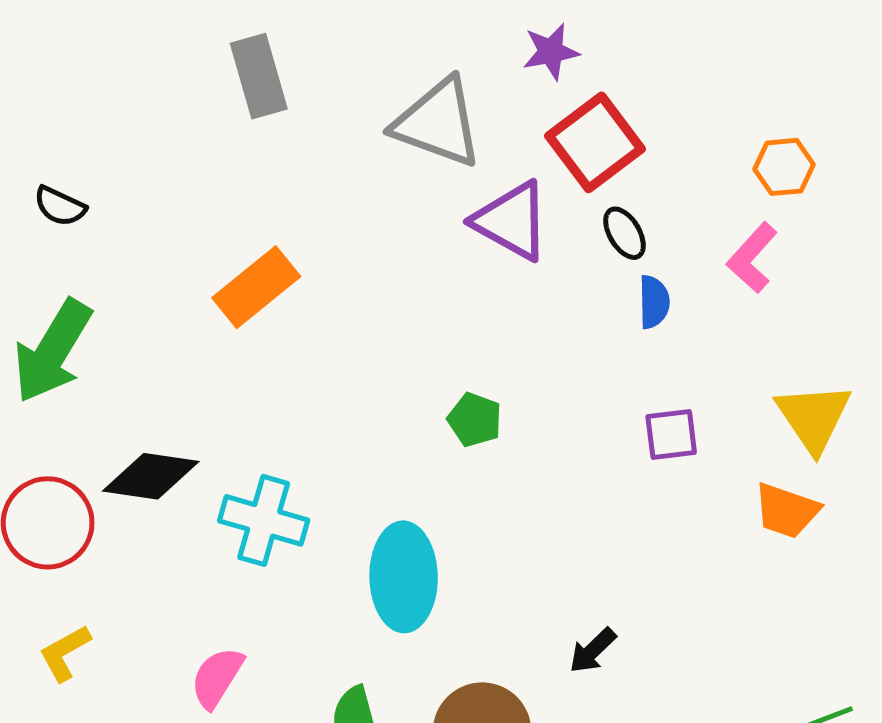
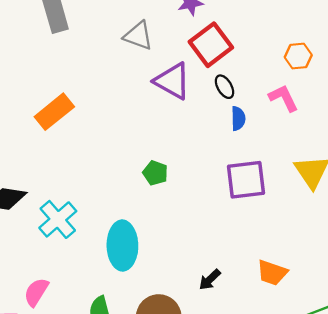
gray triangle: (438, 123) -> (138, 36), size x0.7
pink L-shape: (752, 258) -> (283, 98), turned 112
purple square: (671, 435) -> (246, 180), size x1.6
orange trapezoid: (787, 511) -> (272, 273), moved
cyan cross: (264, 520) -> (58, 219), turned 33

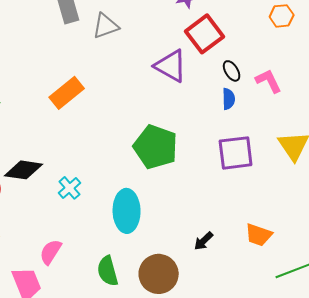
gray triangle: (138, 36) -> (106, 26), moved, turned -40
orange hexagon: (298, 56) -> (282, 16), moved
black ellipse: (225, 87) -> (232, 71), moved
green pentagon: (155, 173) -> (156, 147), size x2.0
cyan cross: (58, 219) -> (70, 188), size x0.7

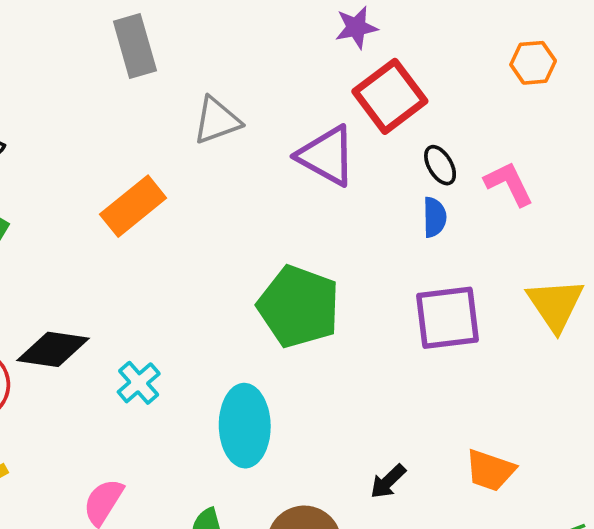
gray triangle: (106, 26) -> (217, 120), moved

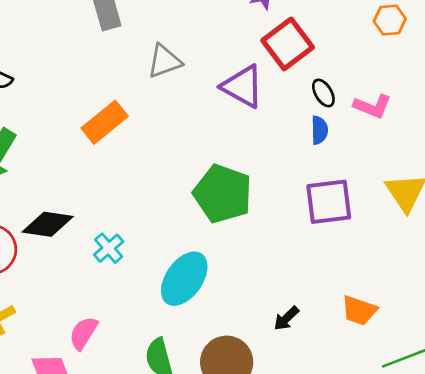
pink L-shape: (509, 184) -> (372, 106), turned 138
cyan ellipse: (245, 426) -> (184, 279), turned 36

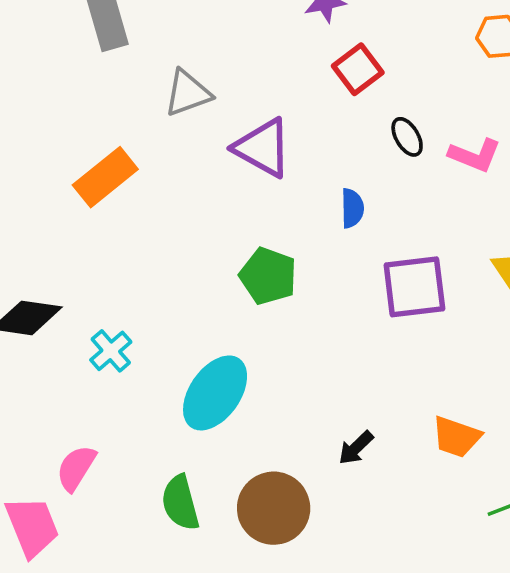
red square: (288, 44) -> (358, 69), size x0.7
purple triangle: (243, 86) -> (263, 148), moved
blue semicircle: (319, 130) -> (352, 208), moved
green pentagon: (223, 194) -> (268, 276), size x0.7

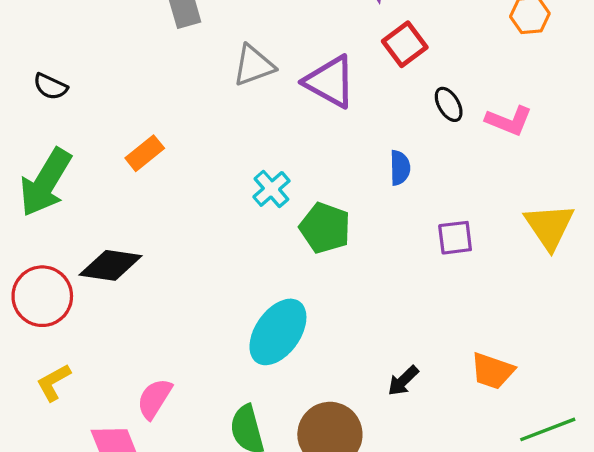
purple triangle: (263, 148) -> (330, 82), moved
orange rectangle: (105, 177) -> (145, 153), moved, size x0.7
purple square: (414, 287) -> (455, 238), size x0.6
cyan cross: (111, 351) -> (271, 189), moved

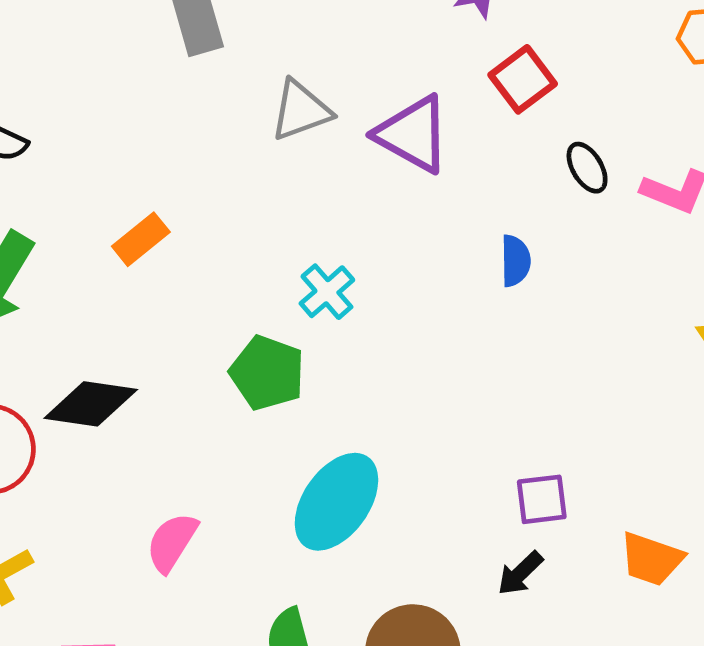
green pentagon: (325, 228) -> (267, 373), moved
purple square: (455, 238) -> (542, 499), moved
pink semicircle: (154, 399) -> (172, 542), moved

